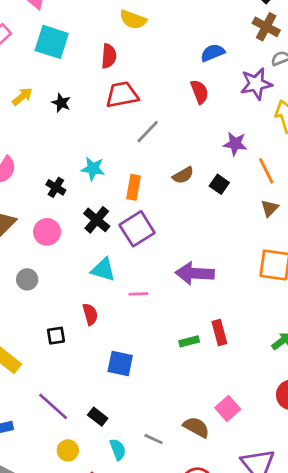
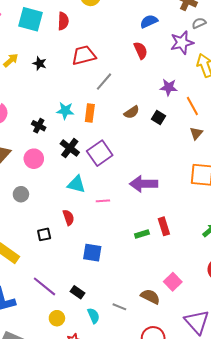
red semicircle: (109, 56) -> (63, 21), moved
orange rectangle: (133, 187) -> (90, 113), moved

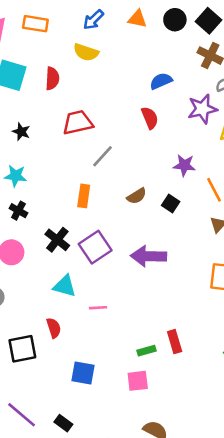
cyan star: (65, 111) -> (16, 176), moved
purple arrow: (144, 184) -> (149, 256), moved
black square: (44, 234) -> (22, 349), size x1.6
pink square: (173, 282) -> (138, 381), moved, turned 36

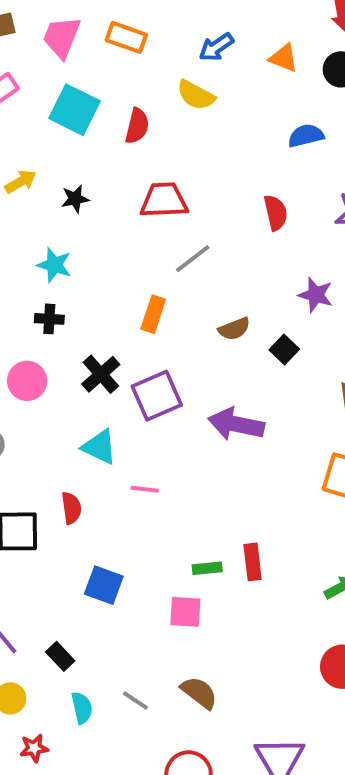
blue semicircle: (161, 81) -> (306, 136), moved
black star: (21, 132) -> (75, 199), turned 30
black cross: (18, 211) -> (49, 319), turned -36

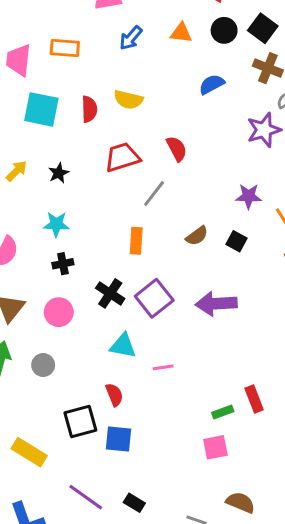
yellow semicircle: (196, 95) -> (128, 100), moved
red semicircle: (276, 213) -> (177, 149), moved
blue square: (104, 585) -> (119, 439), moved

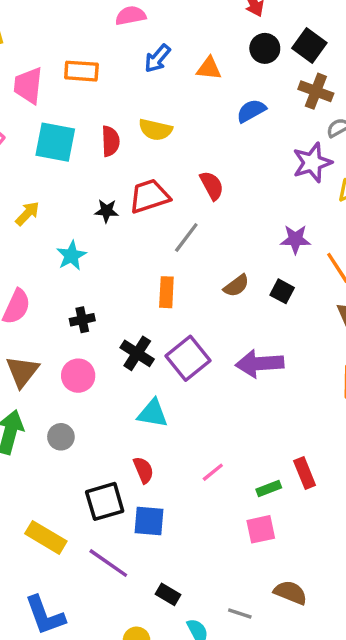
orange triangle: (181, 33) -> (209, 68), moved
black star: (59, 173) -> (107, 211), moved, turned 30
cyan star: (56, 224) -> (71, 256), moved, turned -30
pink line: (163, 367) -> (213, 472), moved, turned -30
purple line: (86, 497) -> (108, 563), moved

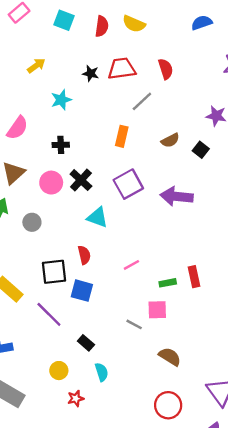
cyan square: (55, 142) -> (64, 20), size x0.7
black cross: (137, 353) -> (81, 180), moved
gray line: (240, 614) -> (134, 324), moved

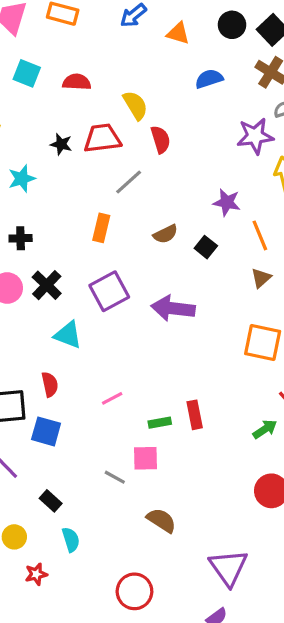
yellow semicircle: (134, 24) -> (135, 105), moved, turned -145
red semicircle: (102, 26) -> (77, 82), turned -96
red circle: (168, 405) -> (134, 591), moved

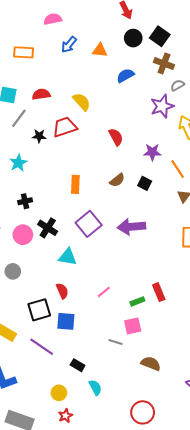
red semicircle: (161, 139) -> (116, 137), moved
gray line: (129, 182) -> (19, 118), moved
red star: (36, 574) -> (65, 416), moved

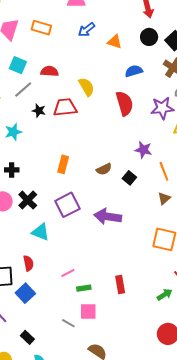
red semicircle: (116, 137) -> (124, 103), moved, size x1.4
green rectangle: (137, 301) -> (84, 288), moved
blue square: (66, 321) -> (25, 293), turned 30

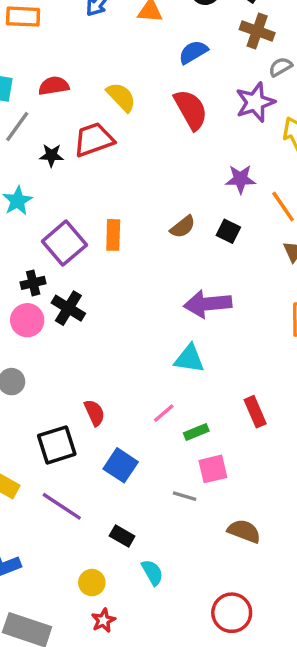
black cross: (12, 170) -> (33, 283), moved
purple square: (67, 205) -> (64, 243), moved
cyan triangle: (41, 232) -> (189, 359), moved
blue square: (25, 293) -> (121, 465), moved

